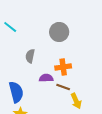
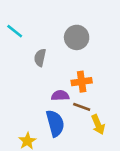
gray semicircle: (30, 56) -> (40, 58), moved
blue semicircle: (16, 92) -> (55, 123), moved

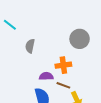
gray circle: (77, 37) -> (80, 39), moved

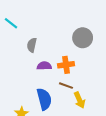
purple semicircle: (46, 76) -> (44, 66), moved

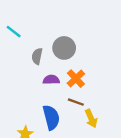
gray circle: (83, 38) -> (64, 48), moved
orange cross: (66, 65) -> (76, 79), turned -35

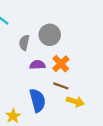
yellow arrow: (91, 119) -> (75, 101), turned -49

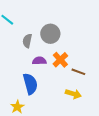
brown line: (61, 86) -> (78, 72), moved
blue semicircle: (37, 100) -> (30, 84), moved

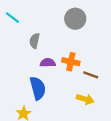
gray circle: (50, 34) -> (75, 19), moved
orange cross: (60, 60) -> (71, 62), turned -35

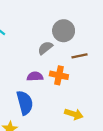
gray semicircle: (34, 41) -> (45, 48), moved, turned 40
brown line: (91, 75) -> (80, 56), moved, turned -32

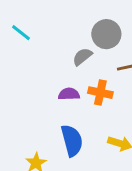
blue semicircle: (25, 103) -> (72, 140), moved

